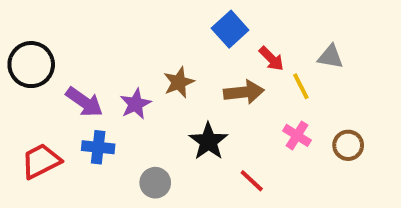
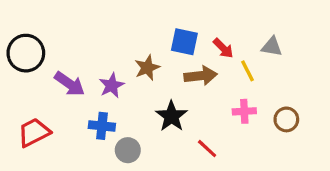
blue square: (230, 29) -> (184, 42), moved, turned -36
pink cross: (297, 135) -> (244, 111), turned -35
blue cross: (98, 147) -> (102, 126), moved

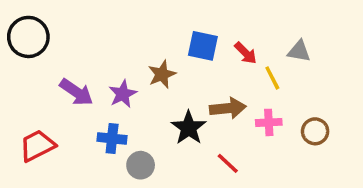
black circle: (26, 53) -> (28, 37), moved
brown arrow: (201, 76) -> (228, 108), moved

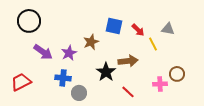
black circle: (28, 37) -> (29, 21), moved
pink cross: (269, 122) -> (160, 84), moved

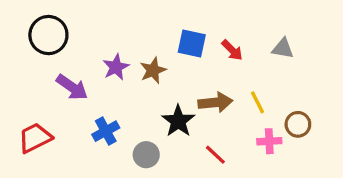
yellow line: (153, 44) -> (257, 102), moved
purple star: (69, 53) -> (116, 67), moved
blue cross: (63, 78) -> (106, 131), turned -35
gray circle: (79, 93) -> (146, 155), moved

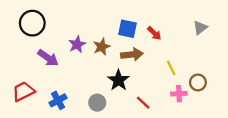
gray triangle: (283, 48) -> (200, 28), moved, turned -48
brown arrow: (215, 102) -> (132, 54), moved
blue cross: (106, 131) -> (58, 100), moved

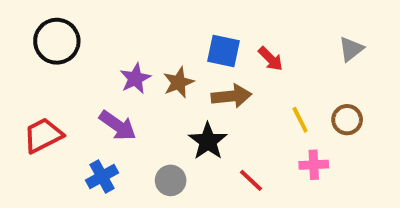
purple arrow: (48, 58) -> (118, 126), moved
brown circle: (198, 82) -> (347, 120), moved
red trapezoid: (23, 91) -> (43, 135), moved

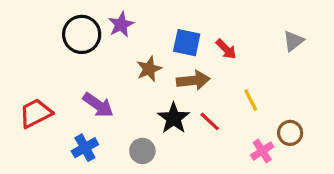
black circle: (57, 41) -> (82, 34), moved
purple star: (135, 78) -> (121, 25), moved
brown circle: (347, 120) -> (290, 133), moved
pink cross: (314, 165) -> (262, 151), moved, turned -30
red line: (251, 180) -> (210, 121), moved

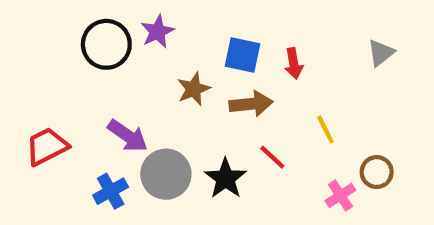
red arrow: (226, 49) -> (294, 63), turned 35
black star: (174, 118) -> (226, 178), moved
gray circle: (142, 151) -> (166, 174), moved, size x1.5

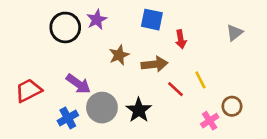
blue square: (243, 55) -> (152, 20), moved
red line: (272, 157) -> (176, 89), moved

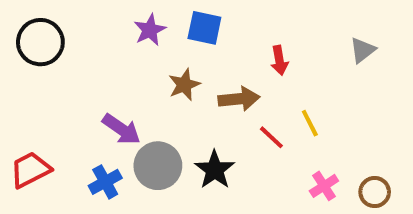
blue square: (152, 20) -> (204, 28), moved
black circle: (65, 27) -> (40, 42), moved
red trapezoid: (28, 90) -> (30, 170), moved
brown circle: (232, 106) -> (375, 192), moved

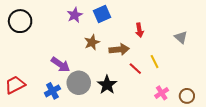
blue square: (204, 28) -> (102, 14), turned -36
gray triangle: (362, 50) -> (181, 37), moved, turned -40

